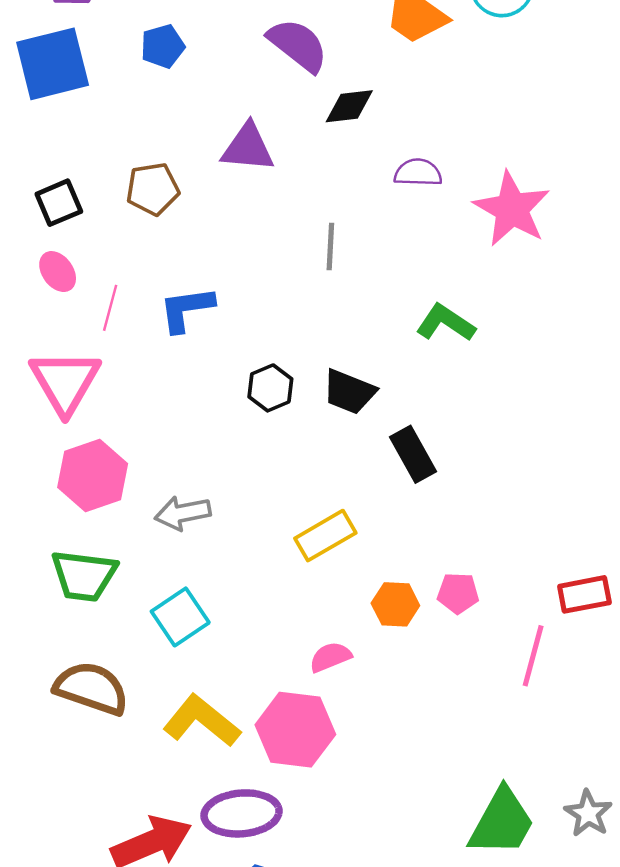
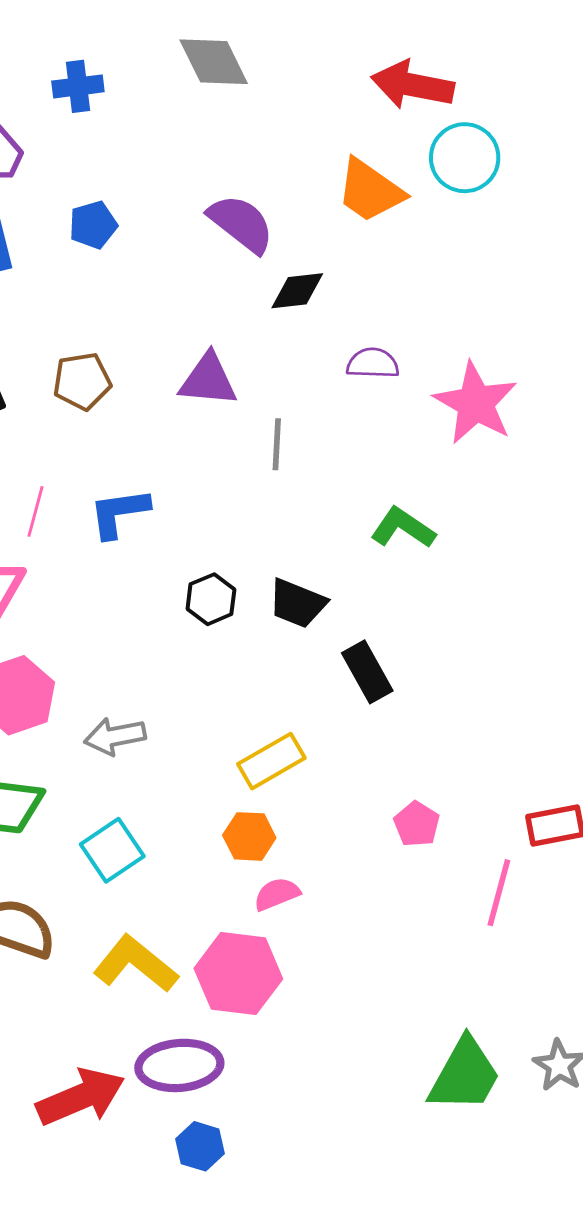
purple triangle: (248, 148) -> (208, 380), moved
pink pentagon: (458, 593) -> (417, 824), turned 30
orange hexagon: (395, 604) -> (249, 836), moved

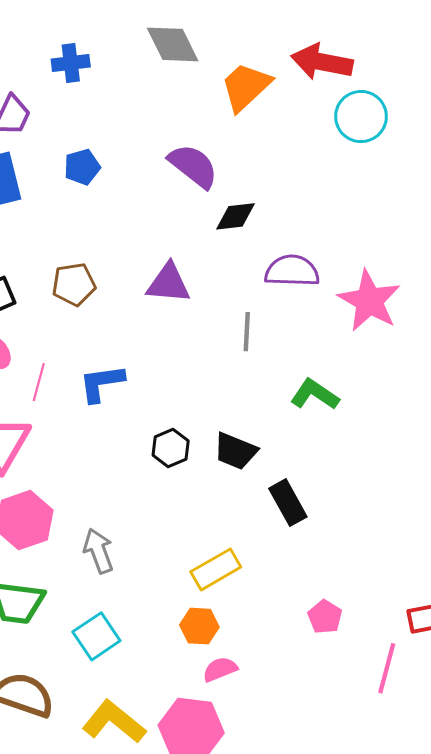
orange trapezoid: (370, 191) -> (246, 87), moved, turned 102
purple semicircle: (373, 363) -> (292, 271), size x1.4
gray line: (277, 444) -> (247, 332), moved
gray arrow: (115, 736) -> (98, 551), turned 81

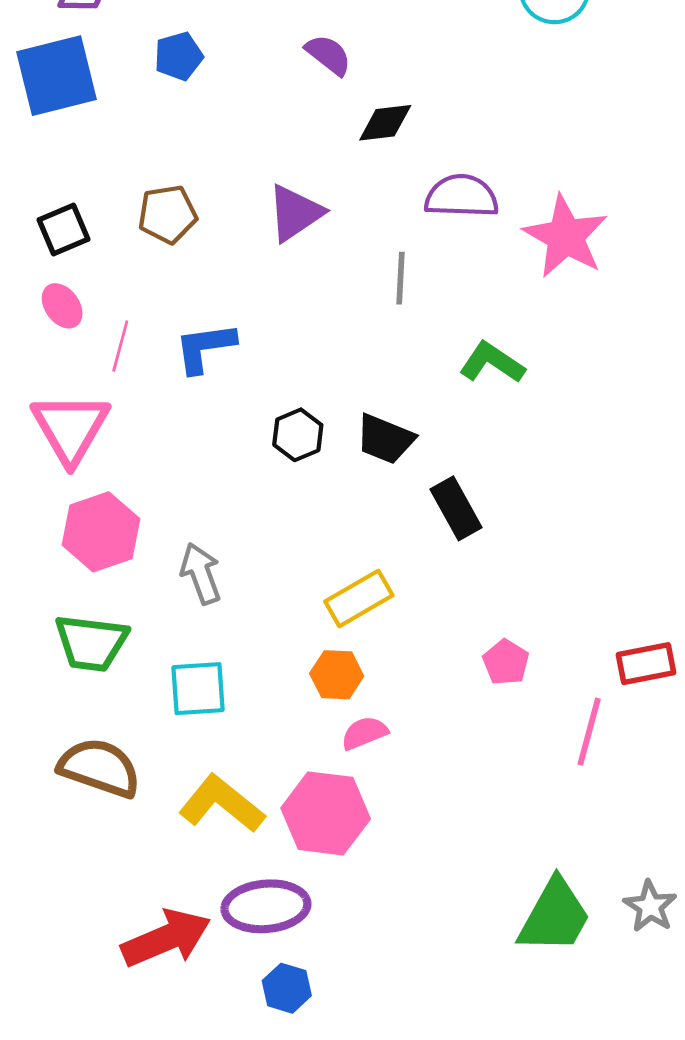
purple semicircle: (193, 166) -> (328, 55), size x0.7
purple triangle: (168, 283) -> (295, 213), turned -39
cyan square: (96, 636) -> (198, 689), turned 30

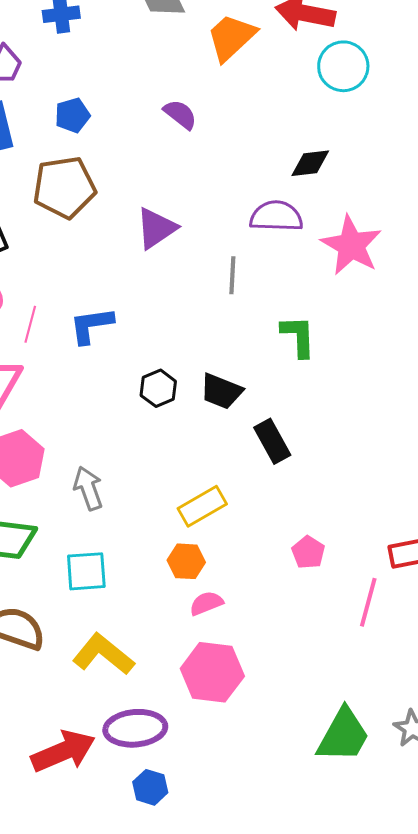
black diamond: (385, 123) -> (310, 163), moved
brown pentagon: (167, 214) -> (64, 187), moved, size x1.5
green L-shape: (492, 363) -> (298, 336), turned 54
pink hexagon: (326, 813) -> (212, 672), moved

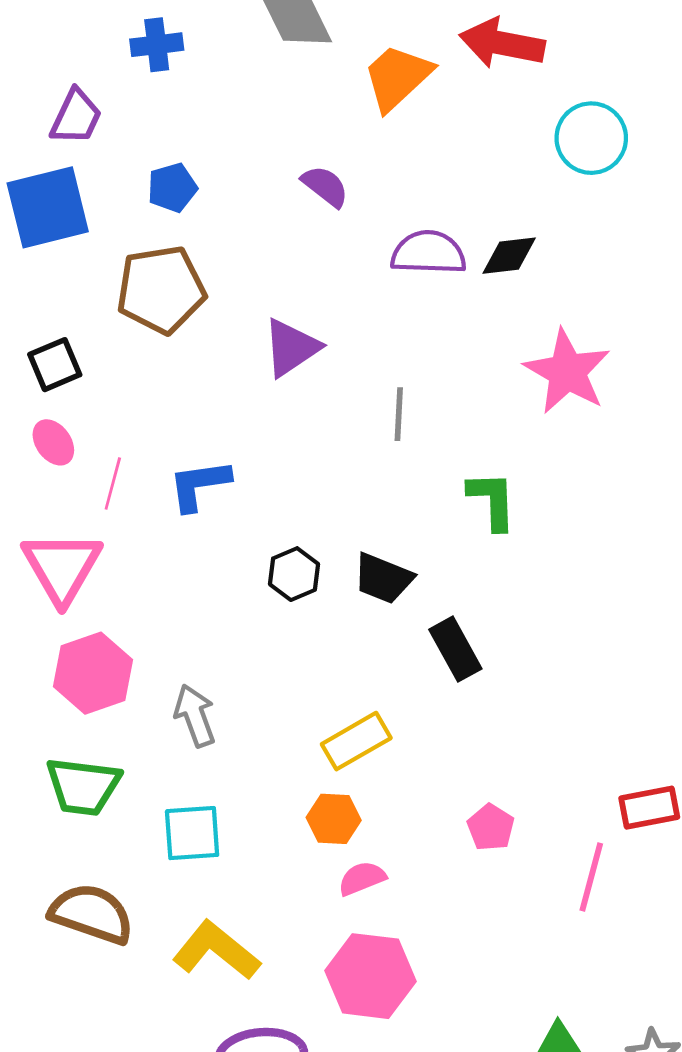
cyan circle: (343, 66) -> (591, 138), moved
purple semicircle: (276, 216) -> (428, 253), moved
pink pentagon: (308, 552) -> (491, 827), moved

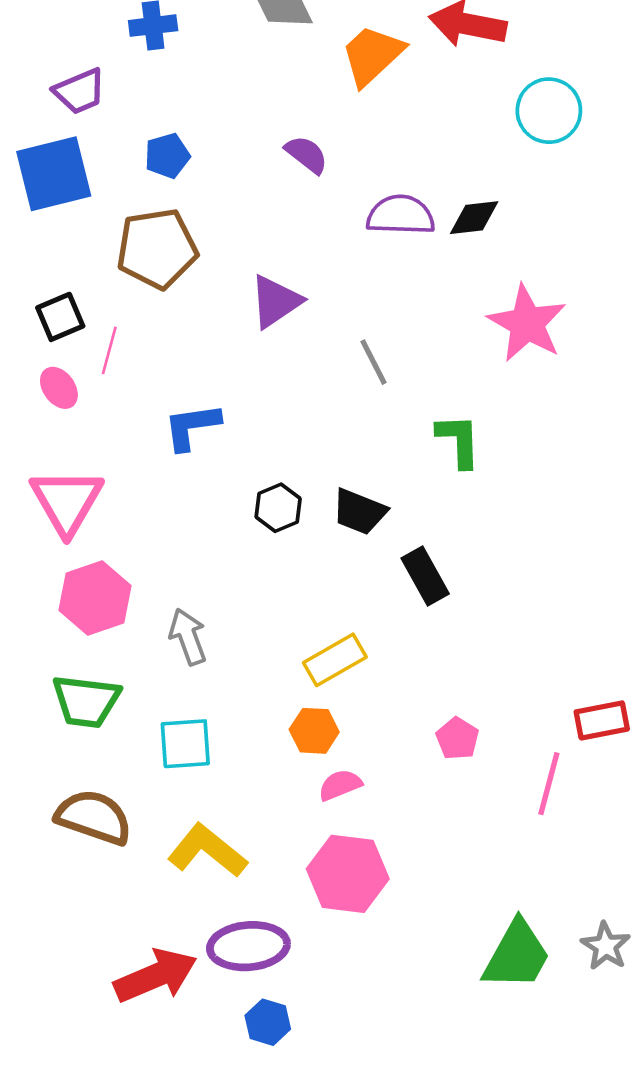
purple trapezoid: (76, 117) -> (80, 91), turned 42
gray line: (399, 414) -> (374, 362), turned -30
pink line: (113, 483) -> (109, 350), moved

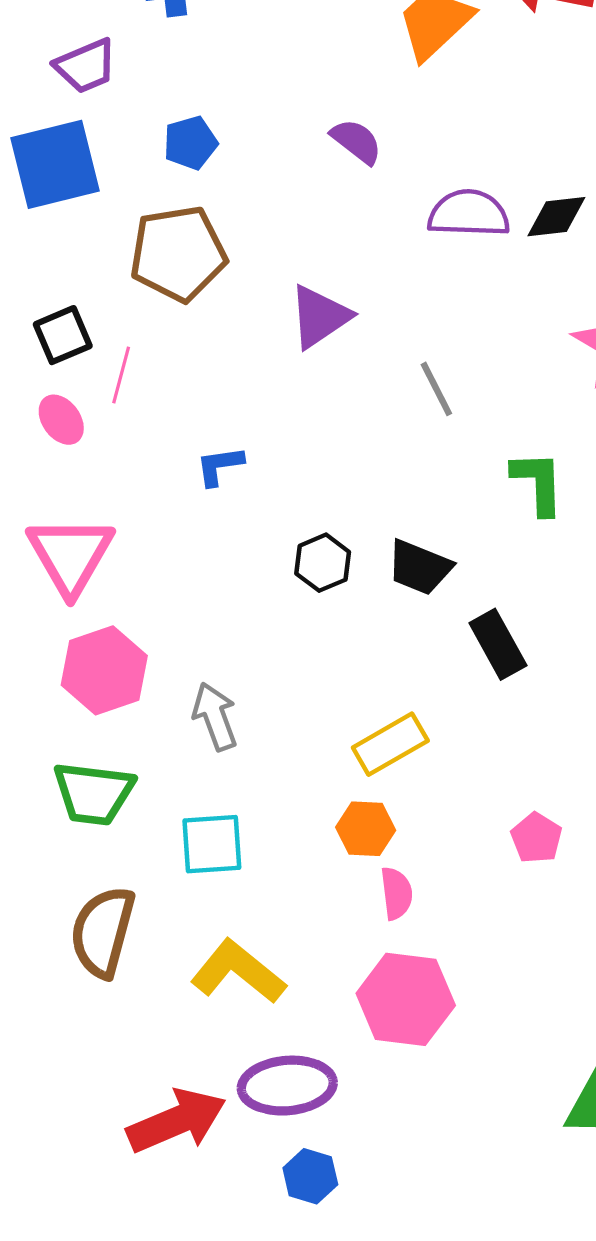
blue L-shape: (192, 427) -> (220, 466), size x0.7
pink semicircle: (340, 785) -> (396, 893), turned 105
brown semicircle: (94, 817) -> (103, 932), turned -94

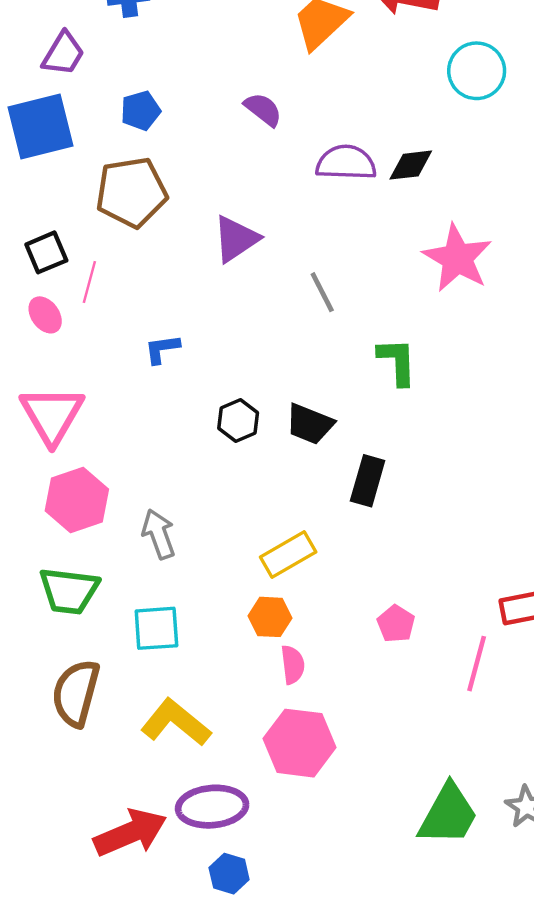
purple trapezoid: (86, 66) -> (63, 54), turned -36
black rectangle: (498, 644) -> (368, 481), turned 45

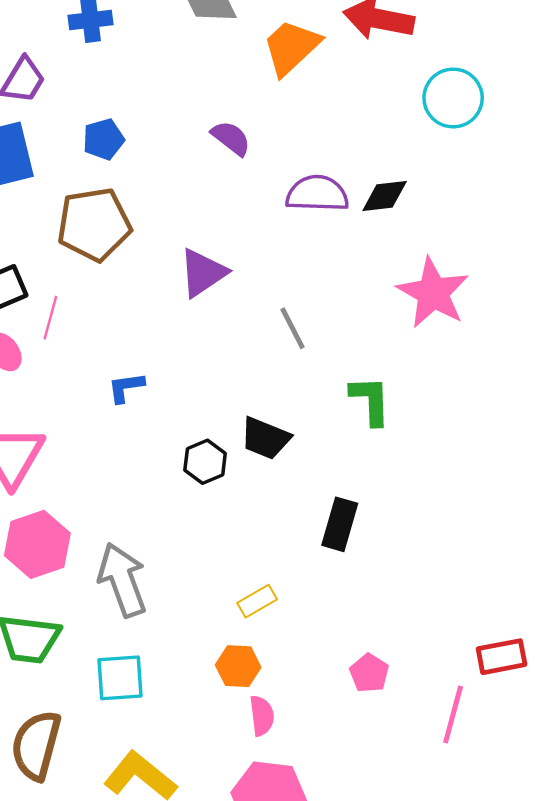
black trapezoid: (310, 424) -> (265, 438), moved
gray arrow: (159, 534) -> (122, 580), size x1.4
yellow rectangle: (288, 555) -> (257, 601), size x0.7

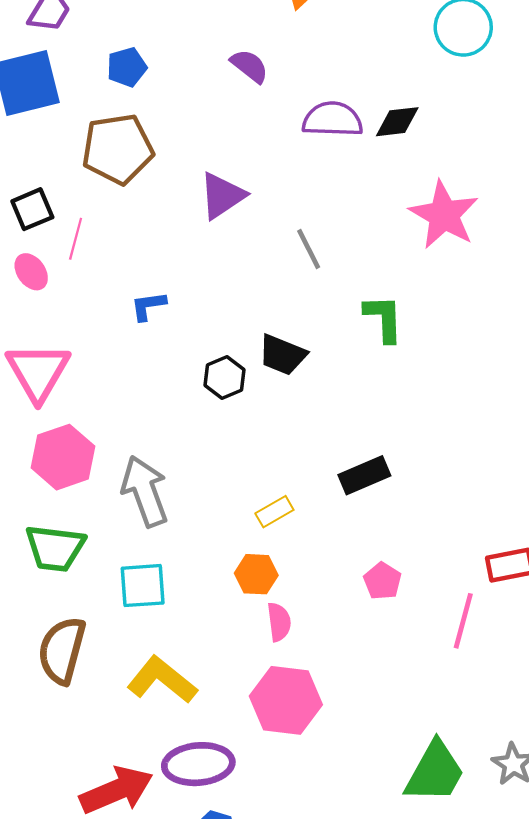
black rectangle: (340, 524) -> (364, 475), moved, turned 51

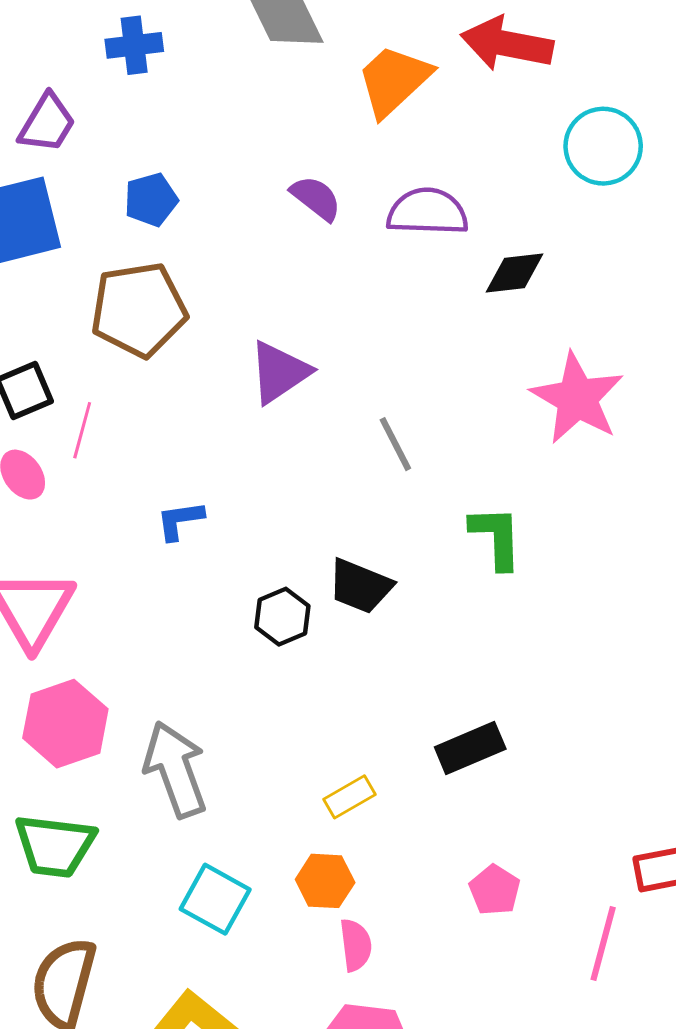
purple semicircle: (332, 119) -> (427, 212), moved
cyan square: (143, 586) -> (215, 899), moved, turned 33

